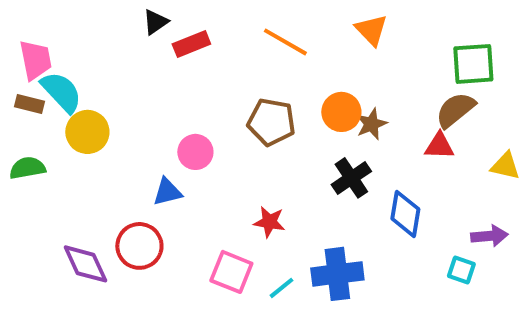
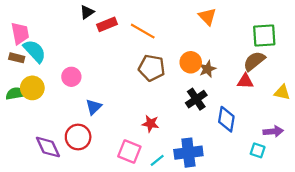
orange line: (285, 42) -> (143, 31), moved
yellow circle: (87, 132) -> (32, 88), moved
pink circle: (195, 152) -> (71, 77), moved
blue triangle: (167, 192) -> (94, 107), turned -30

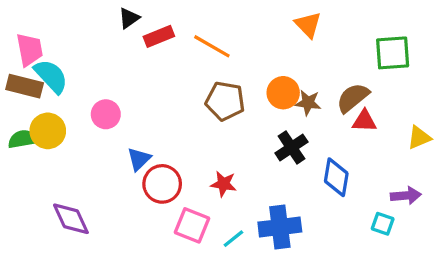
brown rectangle: (17, 58) -> (25, 86), size x1.5
brown semicircle: (254, 61) -> (353, 98), moved
brown star: (207, 69) -> (308, 103), turned 30
yellow triangle: (282, 92) -> (419, 138), turned -36
red circle: (78, 137) -> (162, 184), moved

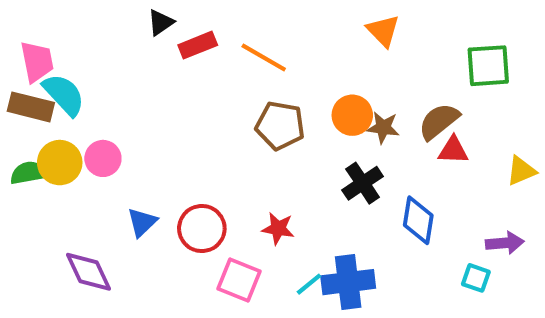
pink circle: (106, 114) -> (103, 158), moved
blue triangle: (139, 159) -> (142, 222), moved
cyan line: (233, 239) -> (309, 284), moved

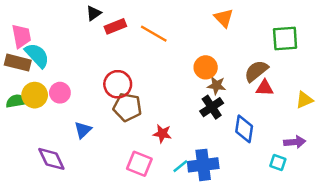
brown pentagon: (280, 125) -> (127, 107), moved
brown star: (383, 128) -> (216, 85), moved
red circle: (202, 229) -> (118, 84), moved

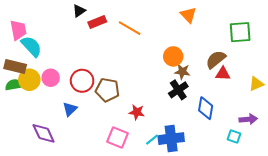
brown rectangle: (18, 63) -> (15, 67), moved
red circle: (118, 84) -> (82, 81), moved

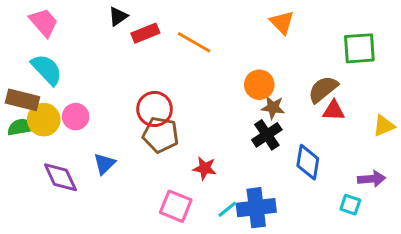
pink trapezoid: (18, 30) -> (44, 22), moved, turned -30
red circle: (82, 81) -> (155, 109), moved
purple diamond: (44, 133) -> (60, 177), moved

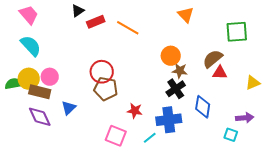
brown rectangle: (22, 100) -> (40, 92), moved
blue cross: (256, 208) -> (169, 120), moved

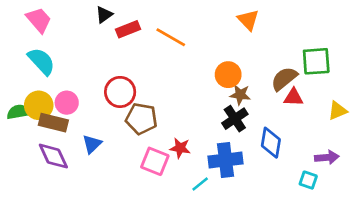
green square: (237, 32) -> (316, 61), moved
red circle: (102, 72) -> (120, 92), moved
pink square: (116, 136) -> (155, 161), moved

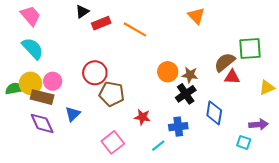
orange circle: (228, 75) -> (168, 72), moved
blue cross: (225, 160) -> (178, 127), size x0.7
pink square: (155, 161) -> (113, 142), moved, turned 30

